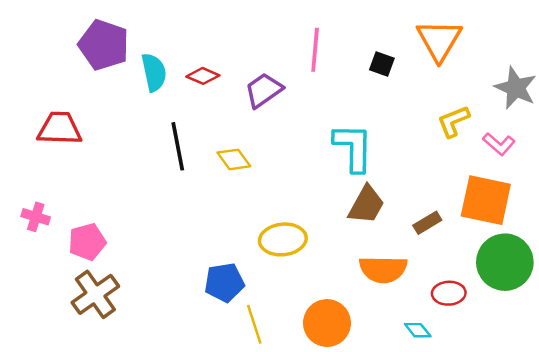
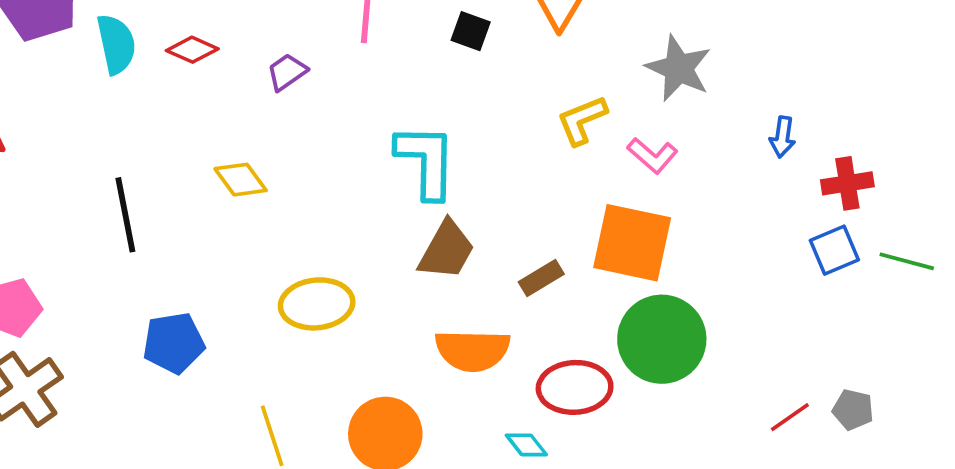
purple trapezoid: (264, 90) -> (287, 72), size x0.7
black line: (178, 146) -> (125, 215), moved
blue pentagon: (224, 282) -> (174, 343), moved
red ellipse: (449, 293) -> (575, 387), size x1.4

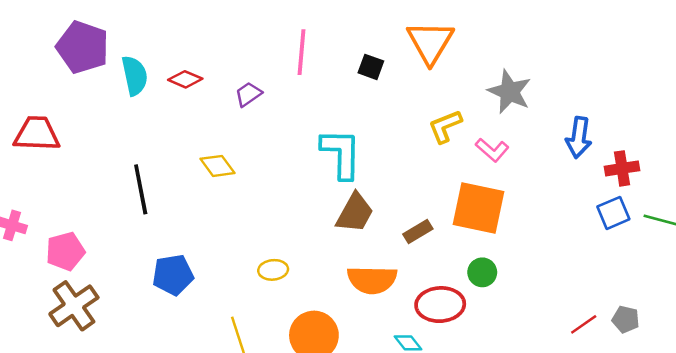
blue arrow: (782, 137) -> (579, 137), size x1.5
yellow ellipse: (317, 304) -> (273, 270), moved, size x0.6
green circle: (662, 339) -> (482, 272), moved, size x0.5

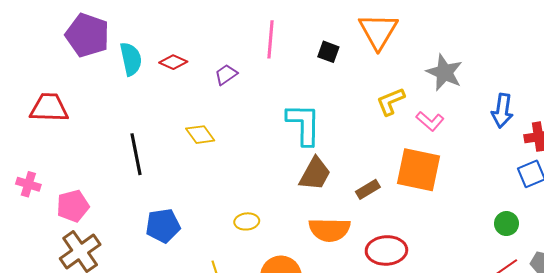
green circle: (482, 272) -> (506, 224), moved

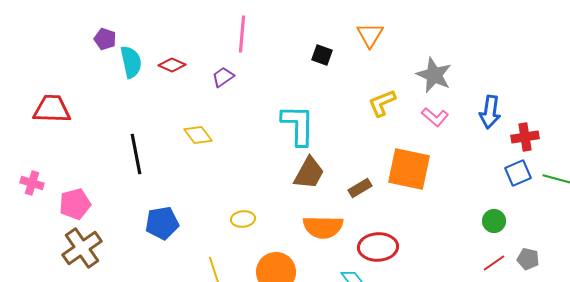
orange triangle: (378, 31) -> (370, 35), size x0.7
purple pentagon: (87, 35) -> (105, 39), moved, size x0.5
pink line: (271, 39) -> (242, 34), moved
pink L-shape: (430, 121) -> (435, 117), moved

